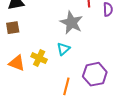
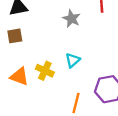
gray star: (71, 23) -> (71, 19), moved, size x0.7

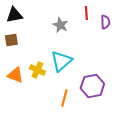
cyan triangle: (73, 60) -> (61, 61), size x1.6

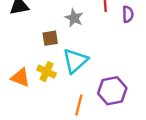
brown square: (11, 40) -> (50, 38), moved

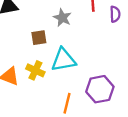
cyan triangle: (75, 61) -> (64, 60), turned 32

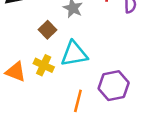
brown square: (39, 38) -> (47, 30), turned -35

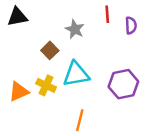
orange triangle: (16, 72) -> (19, 92), turned -45
purple hexagon: (114, 86) -> (123, 84), moved

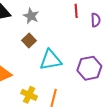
gray star: (75, 29) -> (31, 16), moved
yellow cross: (46, 85) -> (29, 95), moved

